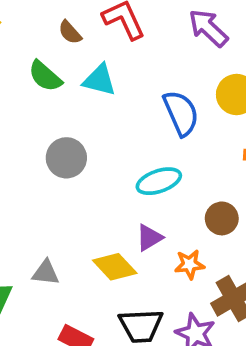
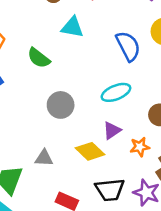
green semicircle: (45, 76) -> (39, 58), moved
gray circle: (66, 158) -> (61, 105), moved

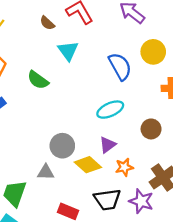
cyan triangle: (72, 27) -> (68, 51), turned 45
gray circle: (61, 105) -> (62, 146), moved
orange star: (140, 147) -> (124, 167), moved

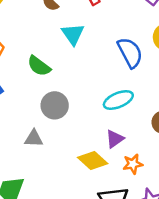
gray circle: (62, 146) -> (55, 105), moved
gray triangle: (46, 172) -> (34, 138), moved

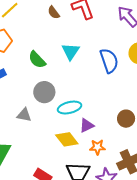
cyan triangle: (73, 34) -> (71, 51), moved
cyan ellipse: (118, 100) -> (70, 108), moved

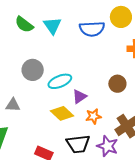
green semicircle: (37, 60) -> (24, 24), moved
blue semicircle: (109, 61) -> (92, 29), turned 115
gray triangle: (24, 115) -> (13, 105), moved

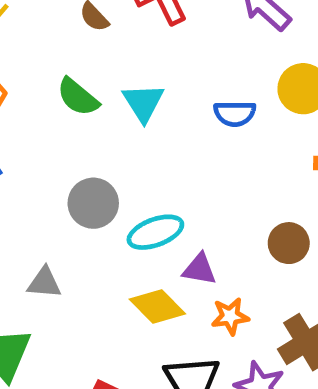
blue semicircle: (92, 29) -> (235, 114), size x0.7
purple triangle: (79, 97) -> (199, 269), turned 42

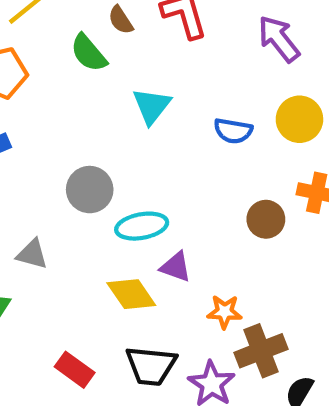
green semicircle: (78, 97) -> (89, 53), moved
brown circle: (289, 243) -> (266, 219), moved
orange star: (230, 316) -> (225, 312), moved

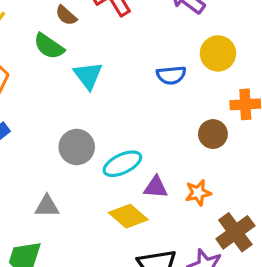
cyan triangle: (152, 106) -> (88, 75), moved
orange star: (225, 312) -> (198, 193), moved

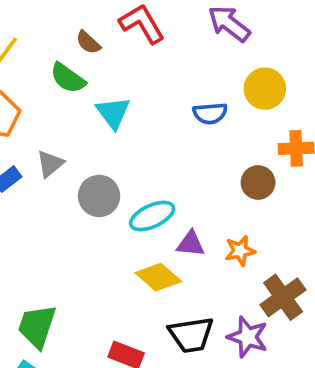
gray triangle: (47, 206) -> (50, 164), moved, turned -40

